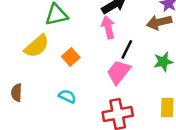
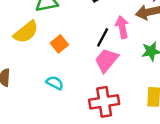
pink arrow: (108, 27) -> (122, 27), moved
black line: (127, 49) -> (103, 37), moved

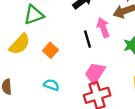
black line: (103, 37) -> (87, 39), turned -36
pink trapezoid: (106, 60) -> (95, 73), moved

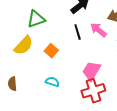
pink arrow: (103, 28) -> (98, 30), turned -30
black line: (87, 39) -> (78, 32), moved

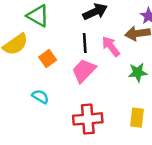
green triangle: (36, 19) -> (38, 16), turned 36
pink trapezoid: (91, 71) -> (84, 71), moved

